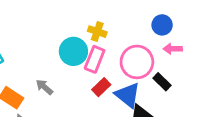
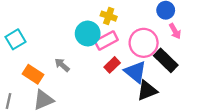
pink arrow: (173, 49) -> (175, 31), turned -119
pink rectangle: (95, 59) -> (106, 40), turned 40
black rectangle: (162, 82) -> (166, 60), size x1.5

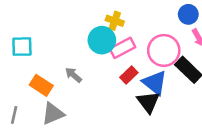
yellow cross: (109, 16) -> (115, 21), moved
cyan square: (15, 39) -> (22, 47), turned 30
black triangle: (147, 91) -> (148, 102), moved, turned -45

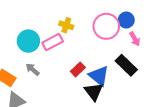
cyan circle: (102, 40) -> (28, 41), moved
pink rectangle: (122, 48) -> (53, 42), moved
pink circle: (164, 50) -> (106, 26), moved

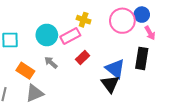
black rectangle: (126, 65) -> (142, 58), turned 55
red rectangle: (78, 69) -> (83, 57), moved

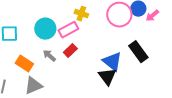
pink arrow: (150, 33) -> (152, 16), moved, turned 80
red rectangle: (83, 57) -> (70, 51), moved
black rectangle: (142, 58) -> (138, 52), turned -45

